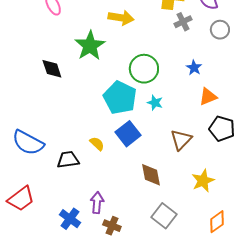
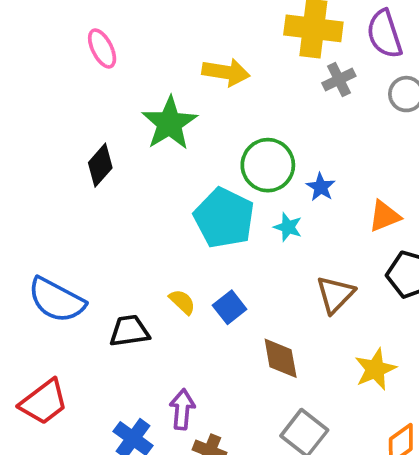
blue star: (194, 68) -> (321, 187), moved
black diamond: (52, 69) -> (100, 165), turned 60
blue square: (128, 134) -> (230, 307), moved, size x0.7

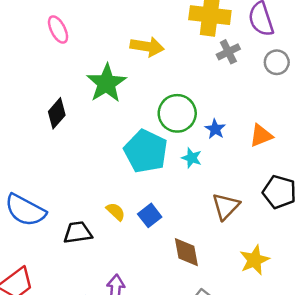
orange triangle: (384, 216) -> (261, 136), moved

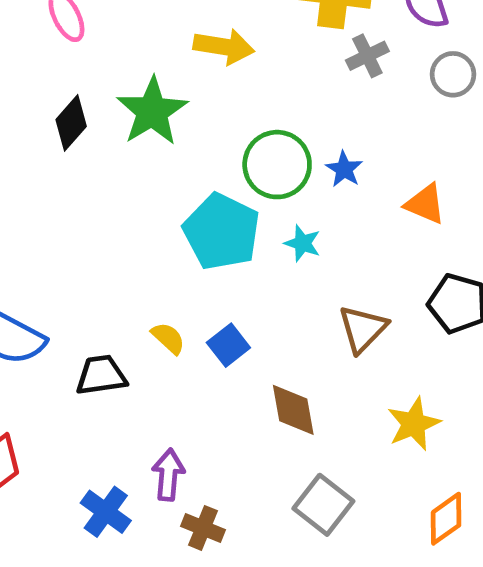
black diamond: (57, 113) -> (71, 123), moved
blue star: (215, 129) -> (344, 169), moved
orange triangle: (261, 136) -> (425, 204), turned 45

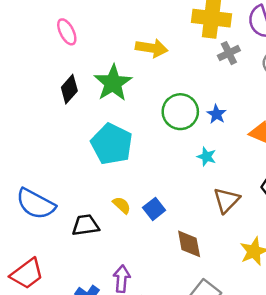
cyan pentagon: (222, 232) -> (112, 144), moved
cyan star: (303, 243) -> (206, 157), moved

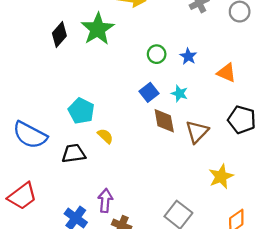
green circle: (180, 112) -> (157, 54), size x0.6
cyan pentagon: (112, 144) -> (81, 111), moved, size x0.7
blue square: (154, 209) -> (149, 92), moved
brown diamond: (189, 244) -> (164, 121), moved

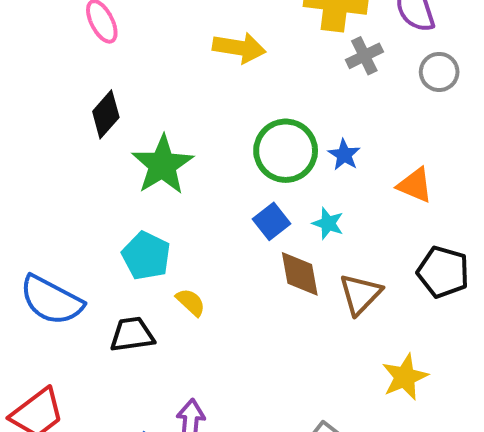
green star: (98, 29) -> (162, 165), moved
green circle: (157, 54) -> (286, 151), size x1.8

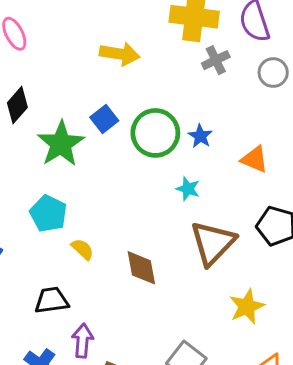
blue square: (271, 221) -> (104, 119), moved
brown diamond: (300, 274) -> (141, 268), moved
brown triangle: (360, 294) -> (213, 243), size x1.4
black trapezoid: (132, 335) -> (52, 300), moved

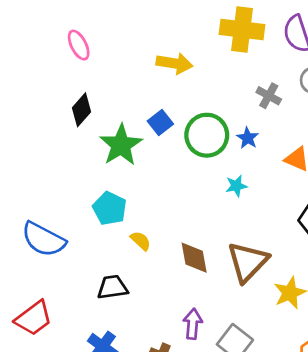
gray cross: (216, 60) -> (269, 96), moved, turned -35
cyan star: (188, 189) -> (236, 186), turned -30
brown triangle: (213, 243) -> (248, 262), moved
purple arrow: (83, 341) -> (193, 324), moved

